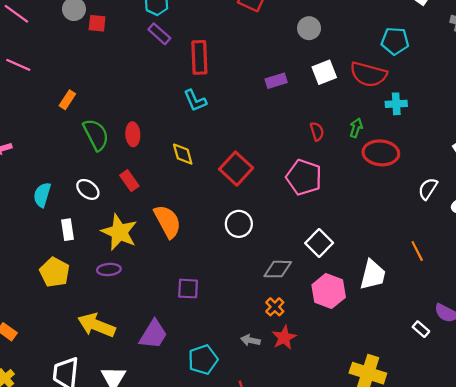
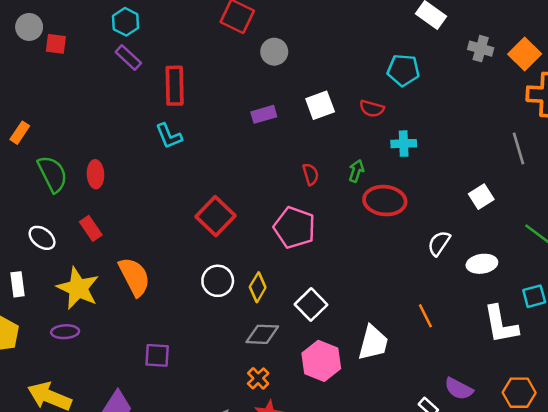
gray circle: (309, 28) -> (274, 52), moved
red semicircle: (368, 74) -> (372, 109), size x0.6
yellow diamond: (183, 154) -> (258, 287), moved, turned 45

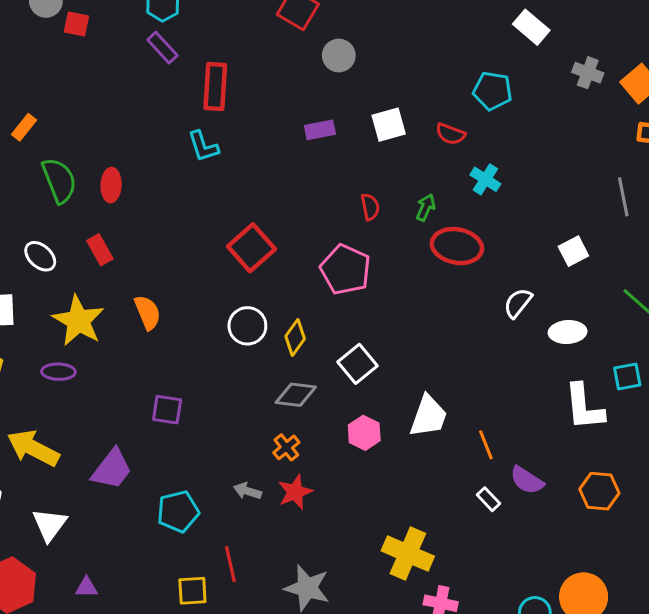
cyan cross: (404, 144) -> (485, 179), turned 30
orange semicircle: (134, 277) -> (148, 312), size x0.7
orange line: (425, 316) -> (486, 445), moved
pink hexagon: (321, 361) -> (364, 433), size x0.7

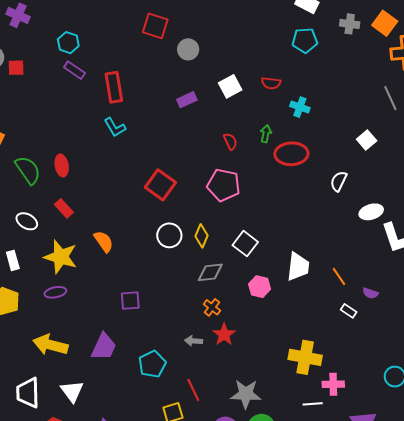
cyan pentagon: (492, 91) -> (305, 40), moved
white ellipse: (568, 332) -> (371, 212), moved
purple semicircle: (527, 480) -> (370, 293), size x0.7

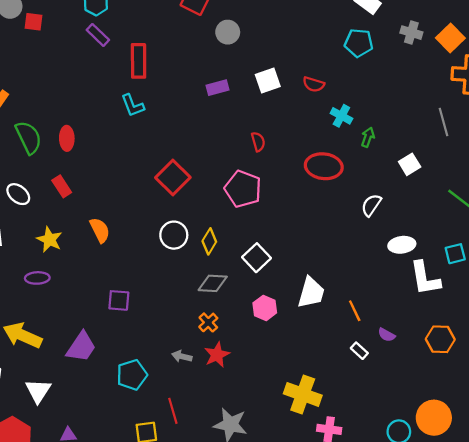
green arrow: (266, 134) -> (368, 137), moved
yellow star: (61, 257) -> (49, 240), size x0.7

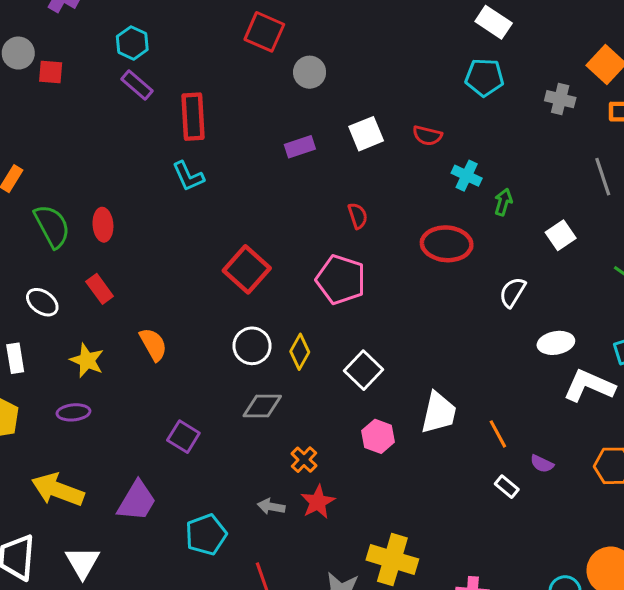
gray cross: (411, 33) -> (560, 99), moved
white L-shape: (425, 278) -> (589, 386), turned 126
gray diamond: (213, 283) -> (262, 406), moved
purple square: (119, 300) -> (183, 437), turned 30
yellow cross: (303, 394) -> (392, 560), moved

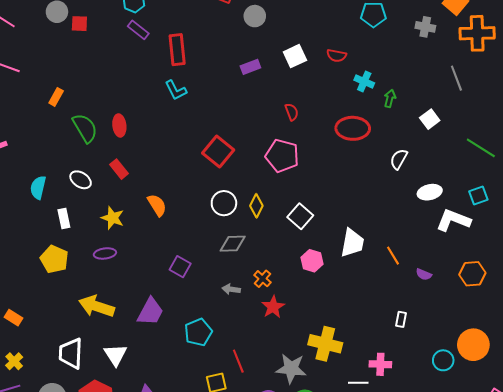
white rectangle: (507, 487) -> (401, 319), moved, turned 63
gray arrow: (271, 507) -> (231, 289), moved

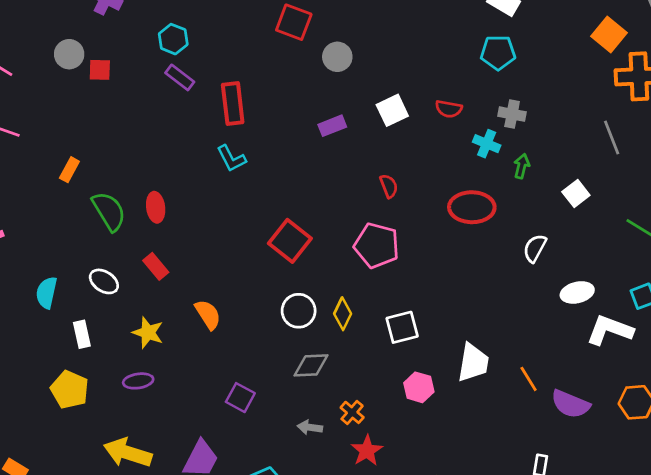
gray cross: (425, 27) -> (512, 114), moved
white square: (300, 216) -> (402, 327), turned 35
purple semicircle: (424, 274) -> (570, 404), size x1.8

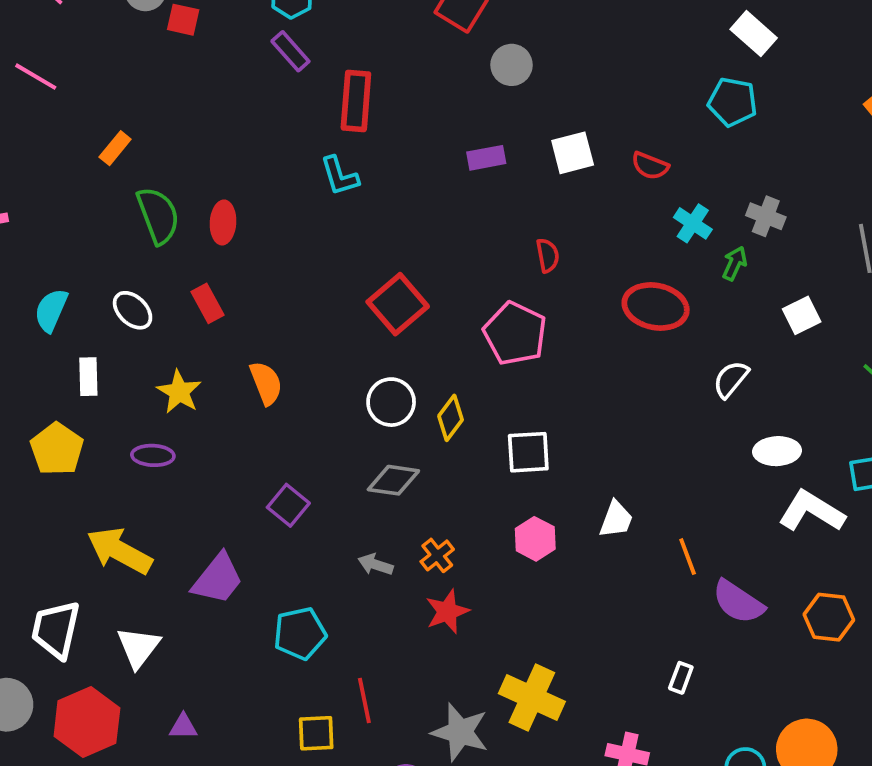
gray cross: (512, 114) -> (766, 216), moved
white trapezoid: (473, 363) -> (616, 519), size x0.7

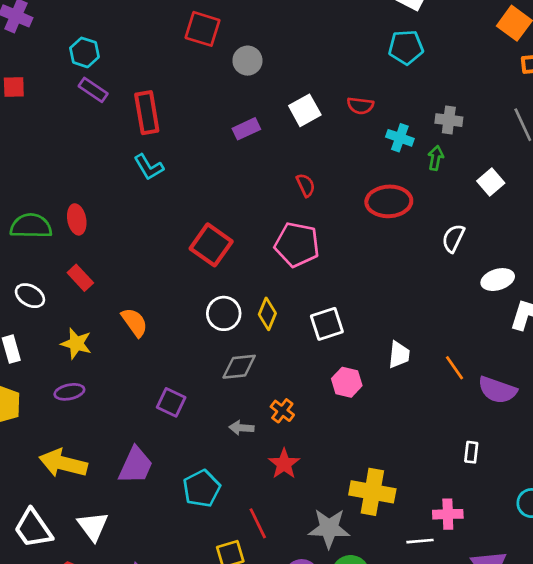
green semicircle: (158, 215) -> (31, 226), turned -54
red star: (447, 611) -> (284, 464), moved
white trapezoid: (56, 629) -> (33, 529), turned -33

